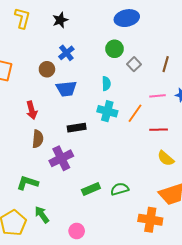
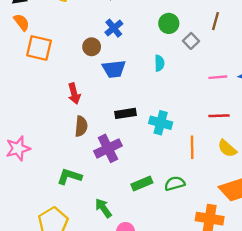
brown line: (166, 64) -> (215, 21), moved
cyan cross: (107, 111) -> (161, 123), moved
orange line: (135, 113) -> (192, 147), moved, turned -36
green arrow: (42, 215) -> (103, 208), moved

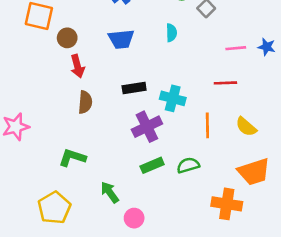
brown circle: (92, 47) -> (67, 38), moved
red line: (219, 116) -> (225, 83), moved
purple cross: (108, 148) -> (147, 127), moved

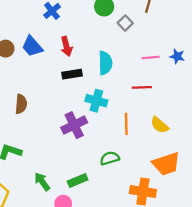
cyan semicircle: (171, 33) -> (105, 63), moved, size x1.5
blue trapezoid: (121, 39) -> (32, 46), moved, turned 55
red arrow: (77, 66) -> (66, 46), moved
black rectangle: (134, 88) -> (72, 74), moved
green rectangle: (152, 165) -> (78, 180), moved

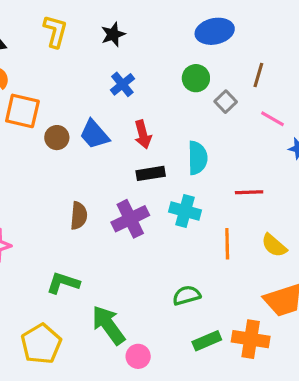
pink line: (151, 57) -> (273, 119), moved, turned 35
purple cross: (74, 125) -> (130, 219), moved
green semicircle: (110, 158) -> (187, 295), moved
green rectangle: (78, 180) -> (207, 341), moved
green arrow: (42, 182) -> (108, 325), size x1.5

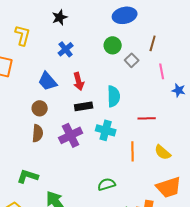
yellow L-shape: (55, 31) -> (23, 35), moved
pink line: (273, 119) -> (162, 71), turned 49
brown circle: (57, 138) -> (40, 108), moved

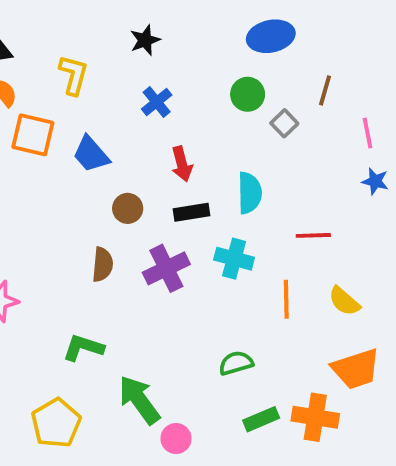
pink line: (162, 71) -> (367, 133), moved
blue trapezoid: (48, 81) -> (91, 154), moved
brown circle: (40, 108) -> (128, 208), moved

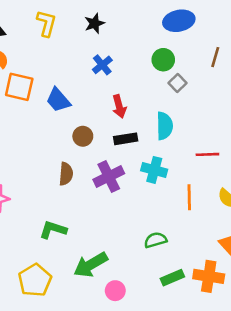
yellow L-shape: (74, 75) -> (46, 23), moved
gray square: (284, 123) -> (178, 83), moved
green arrow: (139, 400) -> (91, 265), turned -84

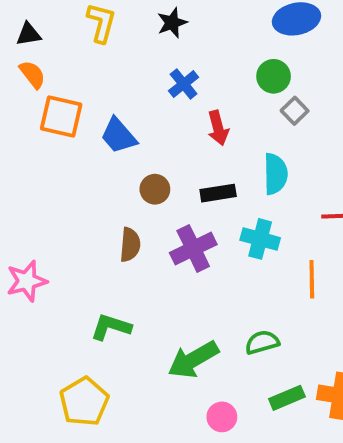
red arrow: (119, 106) -> (218, 128), moved
green arrow: (91, 265) -> (193, 360), moved
pink circle: (115, 291) -> (222, 417), moved

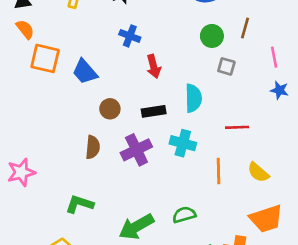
green circle: (274, 76) -> (212, 36), moved
blue cross: (184, 84) -> (130, 36), turned -30
gray square: (295, 111) -> (226, 66), moved, turned -30

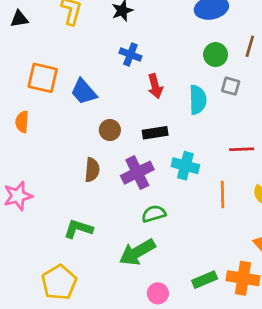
orange semicircle: (25, 29) -> (22, 122), moved, turned -138
cyan semicircle: (193, 98) -> (198, 100), moved
green semicircle: (184, 215) -> (154, 214), moved

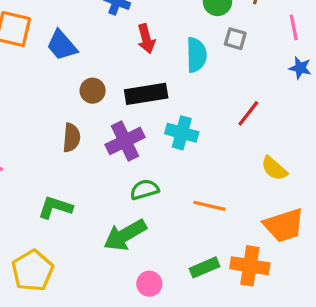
black rectangle: (155, 133) -> (146, 94), size x1.4
red line: (242, 149) -> (248, 113), turned -50
orange line: (222, 195) -> (209, 206), moved, turned -76

